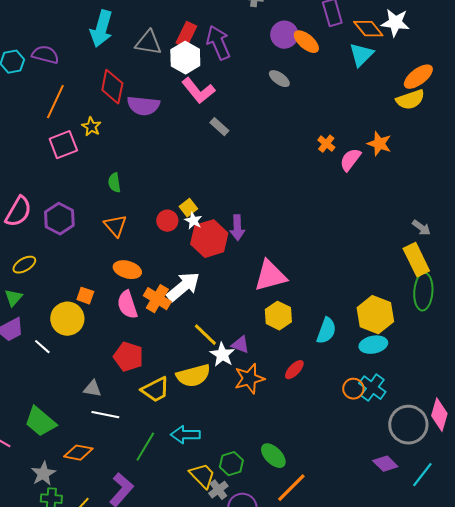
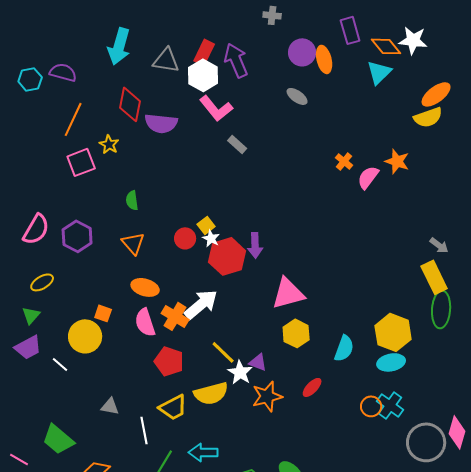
orange ellipse: (306, 42) -> (324, 59), turned 36
red pentagon: (128, 357) -> (169, 361), moved
white line: (105, 415) -> (144, 430), moved, turned 68

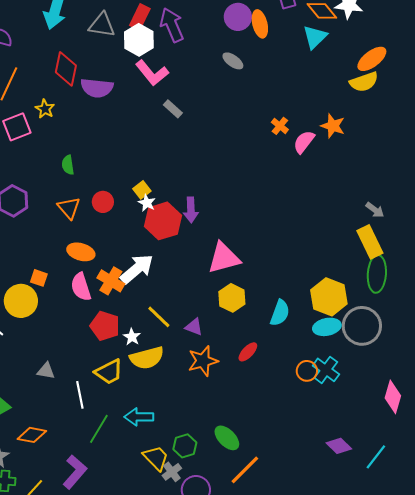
red circle: (185, 238) -> (103, 202), moved
white star: (240, 372) -> (132, 337), moved, size x0.7
gray circle: (426, 442) -> (362, 326), moved

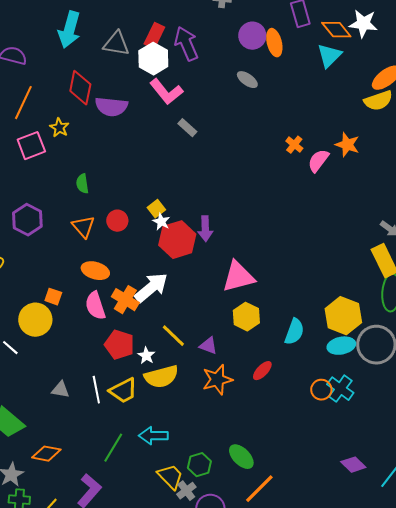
white line: (80, 395) -> (96, 390), moved

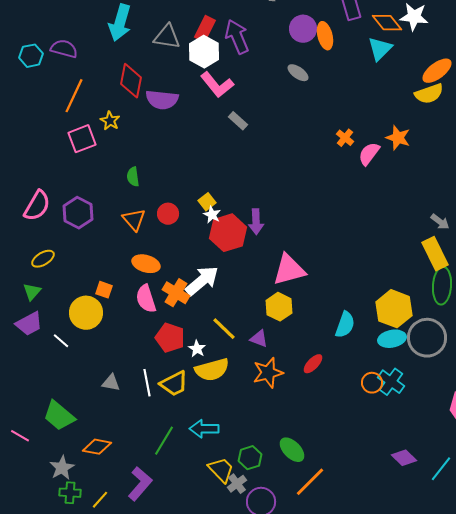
yellow hexagon: (246, 317) -> (279, 307), moved

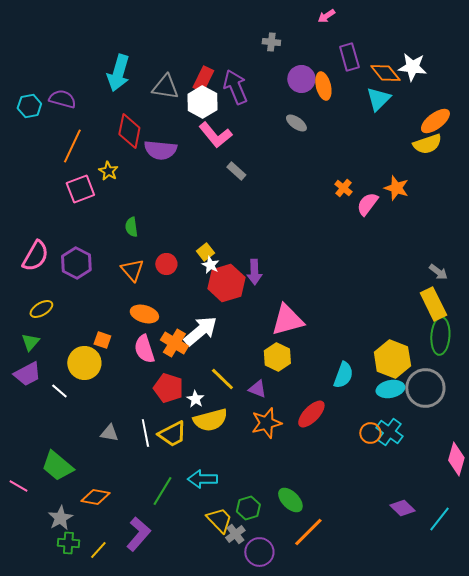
red ellipse: (313, 364) -> (311, 414), size x1.4

